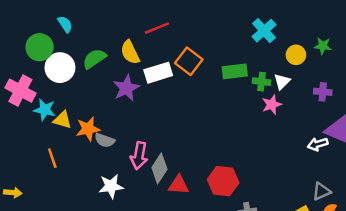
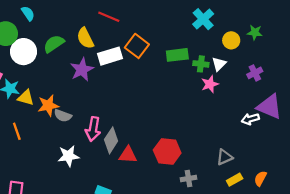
red line: (157, 28) -> (109, 17), turned 45
purple cross: (323, 92) -> (255, 73), turned -32
gray triangle: (321, 191) -> (224, 157), moved

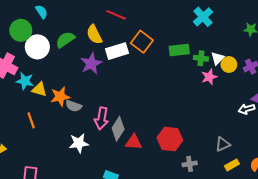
yellow circle: (231, 40) -> (229, 64), moved

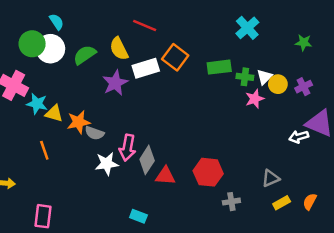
white circle: (37, 47) -> (50, 49), moved
white star: (79, 143) -> (107, 164), moved

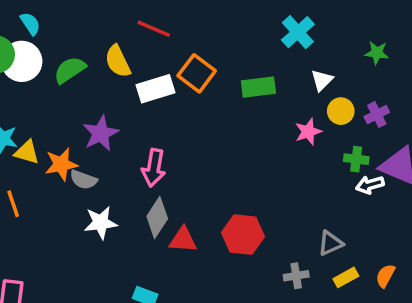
green cross: (245, 77) -> (356, 159), moved
white triangle: (264, 77) -> (322, 80), moved
purple star: (115, 83) -> (101, 133), moved
pink arrow: (127, 148) -> (154, 168), moved
gray cross: (231, 202) -> (296, 276), moved

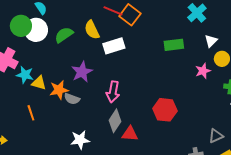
orange square: (197, 73) -> (130, 15), moved
white star: (101, 223) -> (80, 140), moved
red hexagon: (243, 235) -> (165, 110), moved

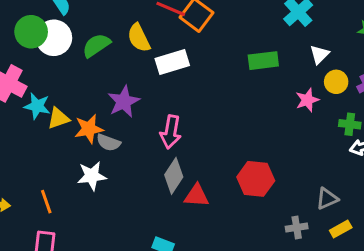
yellow triangle: (39, 83) -> (58, 118), turned -35
red hexagon: (165, 110) -> (256, 179), moved
orange line: (31, 113) -> (46, 202), moved
white star: (80, 140) -> (92, 176), moved

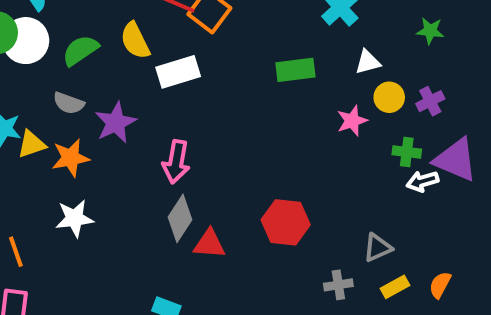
white triangle: (319, 54) -> (368, 62), turned 30
gray semicircle: (108, 143) -> (69, 103), moved

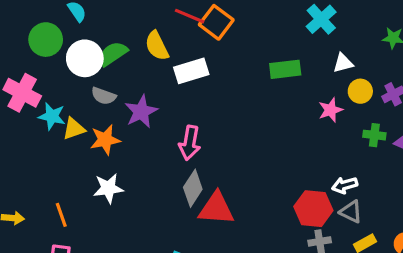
white circle: (26, 41) -> (85, 58), moved
white arrow: (422, 181) -> (345, 185), moved
red hexagon: (286, 222) -> (313, 209), moved
red triangle: (209, 244) -> (216, 209), size x1.4
gray triangle: (377, 248) -> (351, 212), turned 50

